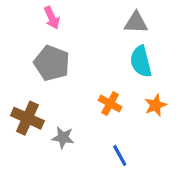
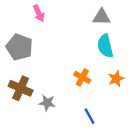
gray pentagon: (52, 63) -> (19, 47), moved

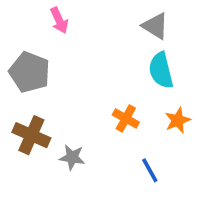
gray triangle: (102, 17) -> (155, 26), turned 30
blue line: (89, 116) -> (150, 170), moved

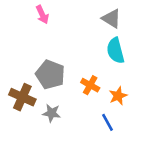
gray pentagon: (30, 72) -> (50, 74), moved
orange star: (178, 120) -> (118, 96), moved

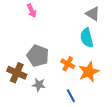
gray triangle: (111, 19) -> (93, 14), moved
orange star: (118, 96) -> (89, 72), size x1.5
blue line: (107, 122) -> (71, 96), moved

